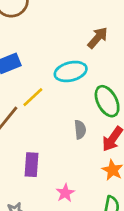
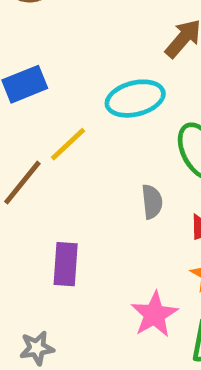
pink star: (65, 193) -> (154, 314), moved, size x1.4

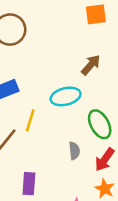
yellow line: (68, 144) -> (30, 120), turned -30

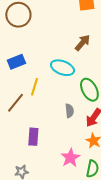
cyan ellipse: (66, 96) -> (62, 68), turned 35

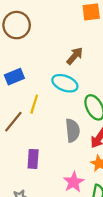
brown arrow: (82, 43) -> (75, 56), moved
gray semicircle: (69, 111) -> (73, 130), size x1.5

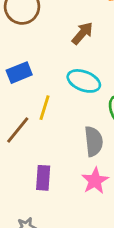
brown arrow: (75, 56) -> (82, 33), moved
pink star: (74, 182) -> (95, 181), moved

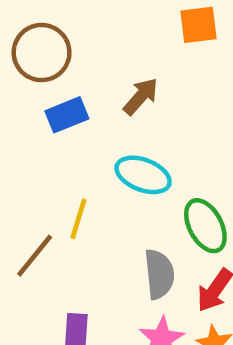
blue rectangle: (19, 73) -> (67, 115), moved

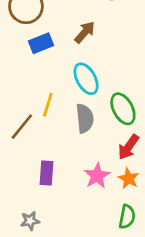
cyan ellipse: (143, 175) -> (86, 79), turned 40
gray semicircle: (159, 274) -> (85, 118), moved

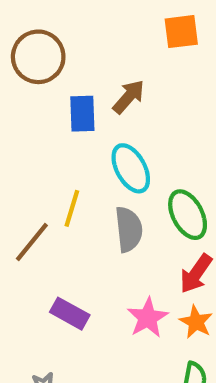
blue rectangle: (41, 43) -> (82, 114), moved, turned -70
purple rectangle: (46, 173) -> (70, 314), turned -65

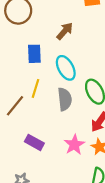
blue rectangle: (82, 114) -> (34, 54), moved

